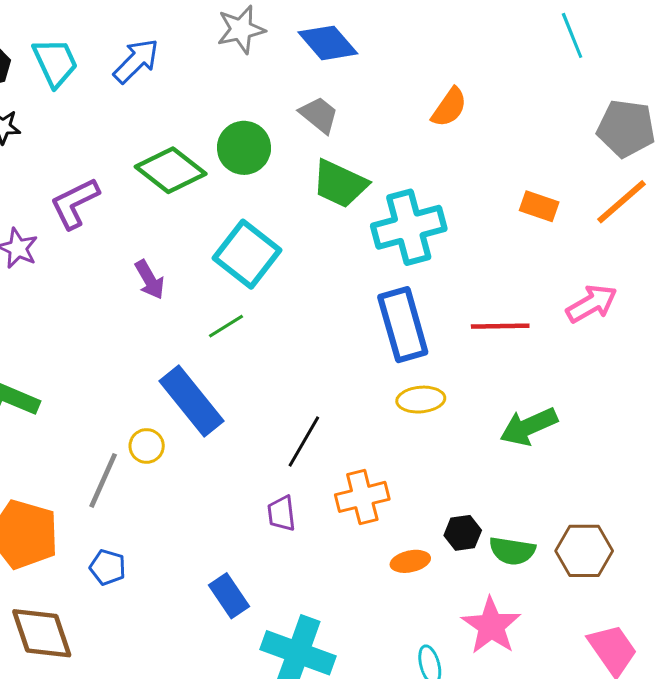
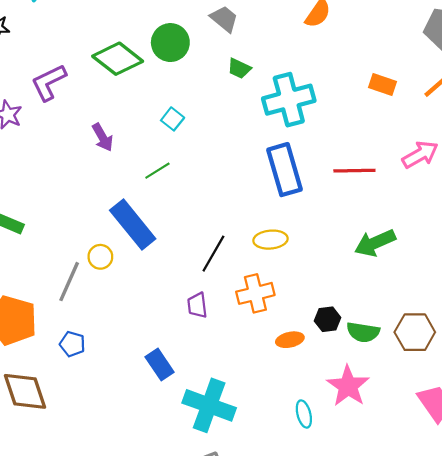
green trapezoid: (340, 184) -> (239, 68), size x0.6
cyan square: (247, 254) -> (173, 119), size x0.5
yellow ellipse: (421, 400) -> (270, 240), moved

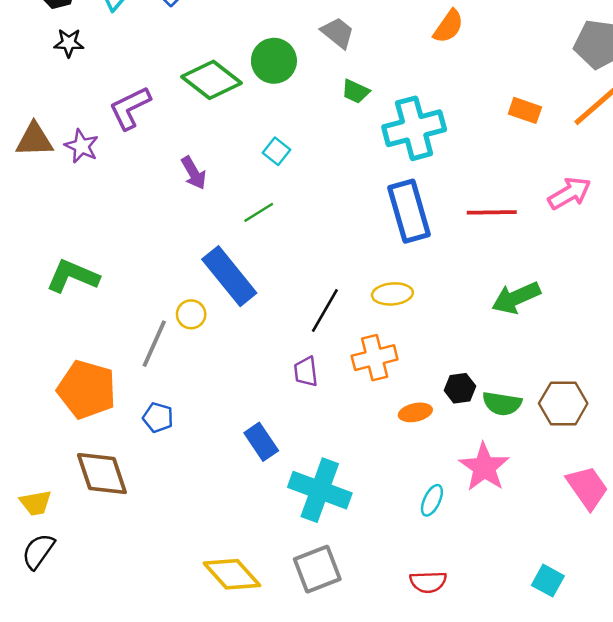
cyan ellipse: (304, 414) -> (432, 500), turned 40

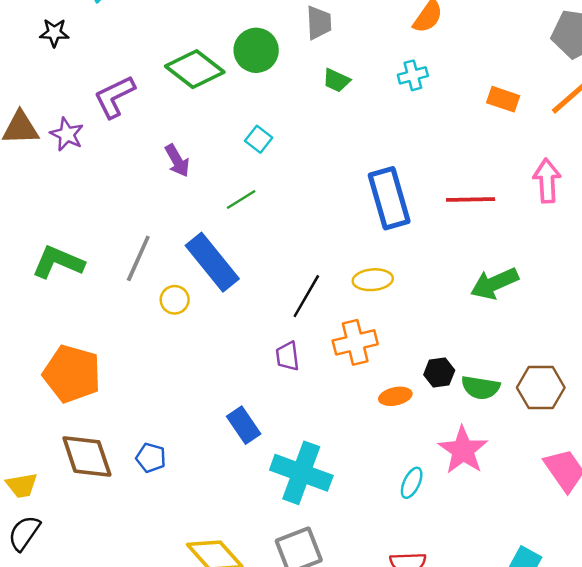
gray trapezoid: (338, 33) -> (319, 23), turned 48
cyan cross: (414, 128) -> (413, 75), moved, size x0.5
pink arrow: (570, 193) -> (547, 181), turned -63
gray line: (154, 344) -> (138, 258), moved
blue pentagon: (158, 418) -> (151, 458), moved

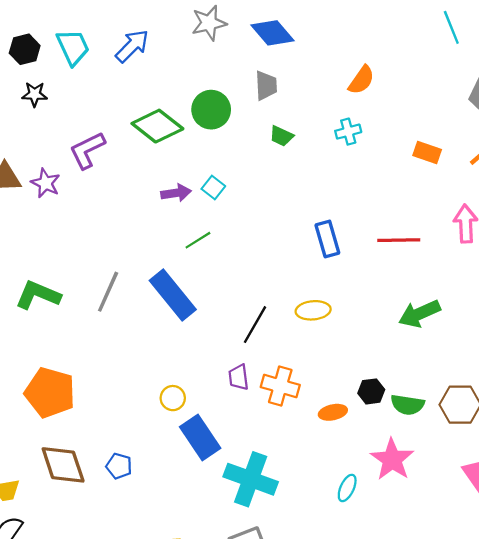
purple arrow: (177, 161) -> (176, 193), moved, turned -68
blue rectangle: (389, 198) -> (327, 239), size x0.7
yellow circle: (175, 300) -> (173, 398), moved
orange cross: (355, 342) -> (280, 386), moved, turned 30
blue rectangle: (244, 425) -> (200, 438), size x1.4

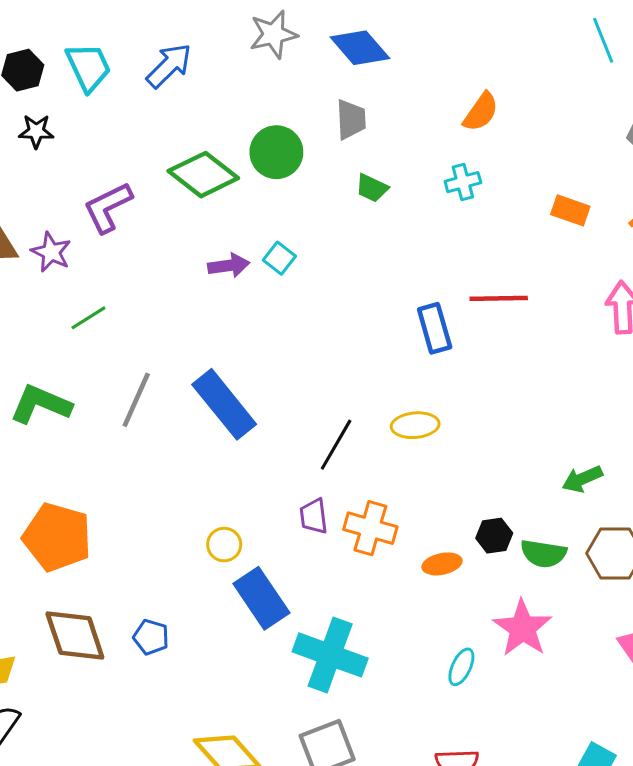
green line: (198, 240) -> (88, 318), moved
red line: (399, 240) -> (499, 298), moved
green arrow: (420, 314) -> (582, 479), moved, size x0.7

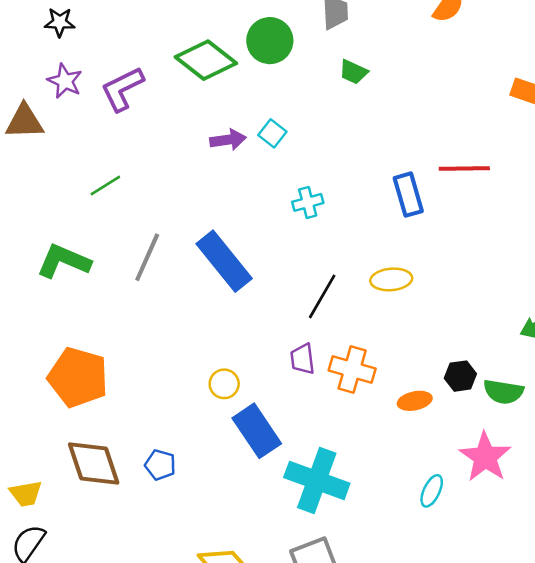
cyan cross: (463, 182) -> (308, 202), moved
purple star: (51, 252) -> (65, 81), moved

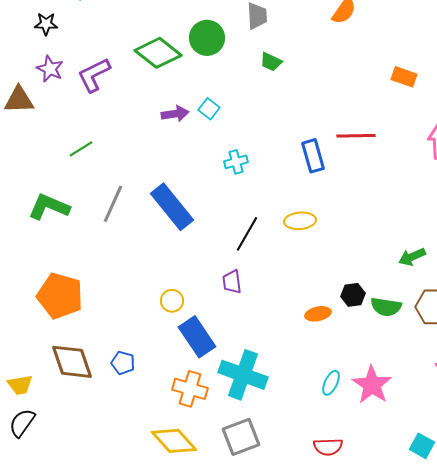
orange cross: (352, 369) -> (190, 389), moved
pink star: (485, 457) -> (372, 385), moved

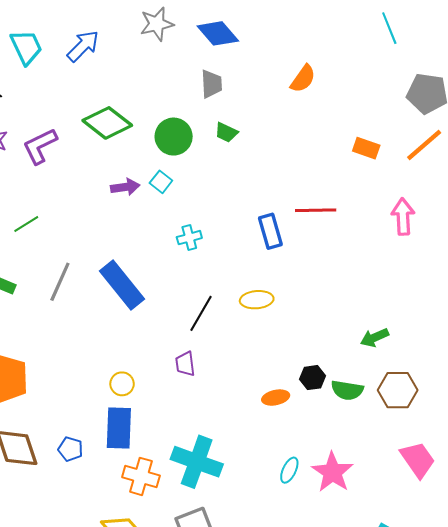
green circle: (207, 38) -> (174, 137), moved
blue rectangle: (197, 337) -> (119, 428), moved, turned 36

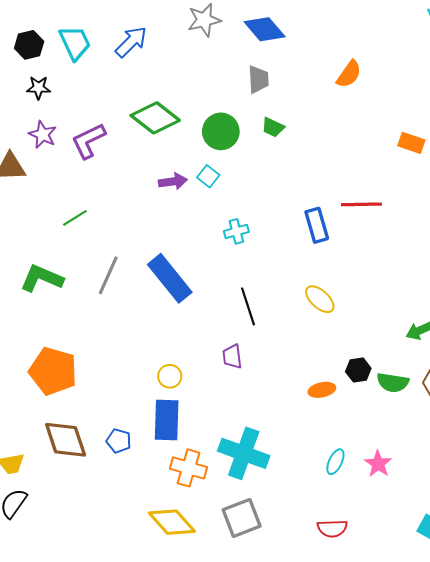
yellow ellipse: (257, 300) -> (320, 299), moved, turned 48
black line: (201, 313) -> (248, 306), turned -48
pink star: (332, 472) -> (378, 464), size x0.7

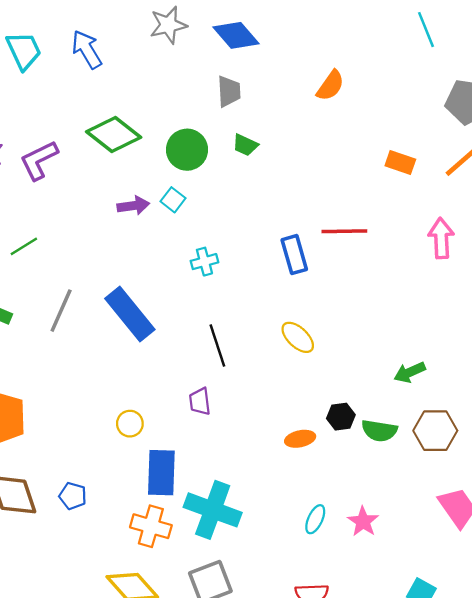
blue arrow: (131, 42) -> (87, 49), turned -76
blue rectangle: (167, 420) -> (161, 473), moved

